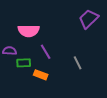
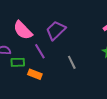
purple trapezoid: (89, 19) -> (56, 30), moved
pink semicircle: (29, 31) -> (23, 30), turned 45

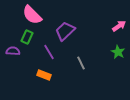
pink semicircle: (23, 30) -> (32, 15), moved
green rectangle: (18, 62) -> (27, 37), moved, turned -64

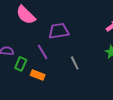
purple trapezoid: (65, 31) -> (59, 31), turned 35
green rectangle: (27, 37) -> (21, 64), moved

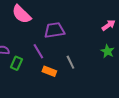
orange rectangle: (38, 75) -> (49, 71), moved

